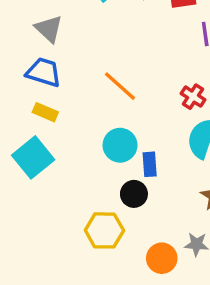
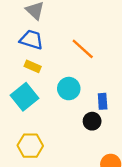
cyan circle: (120, 145) -> (69, 89), moved
yellow hexagon: (104, 230) -> (30, 146), moved

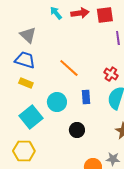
cyan square: (24, 97) -> (31, 117), moved
blue rectangle: (103, 101) -> (86, 97), moved

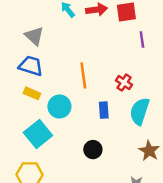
orange line: (69, 68) -> (83, 75), turned 40
red cross: (111, 74) -> (124, 83), moved
cyan circle: (57, 102) -> (59, 107), moved

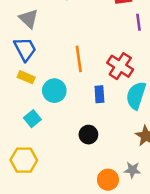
blue trapezoid: (31, 66) -> (25, 49), turned 45
red cross: (124, 83) -> (120, 66), size x1.5
cyan square: (38, 134) -> (32, 119), size x0.6

